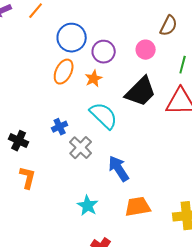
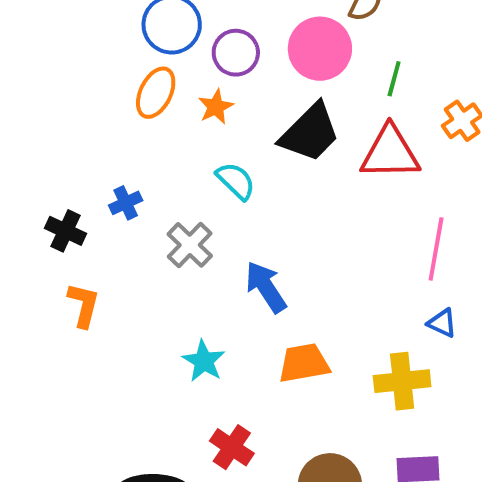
pink circle: (146, 50) -> (320, 49), size x1.6
cyan semicircle: (104, 116) -> (236, 181), size x0.7
blue cross: (60, 127) -> (126, 203), moved

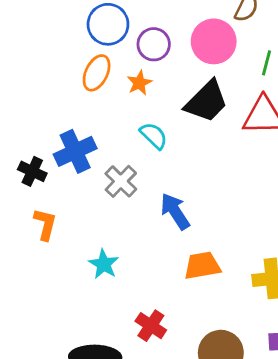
blue cross: (126, 203) -> (75, 151), size x1.8
cyan star: (204, 361) -> (104, 264), moved

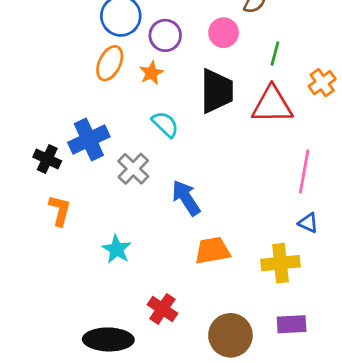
pink circle: (214, 41) -> (224, 33), size x0.7
black trapezoid: (207, 101) -> (217, 91), turned -45

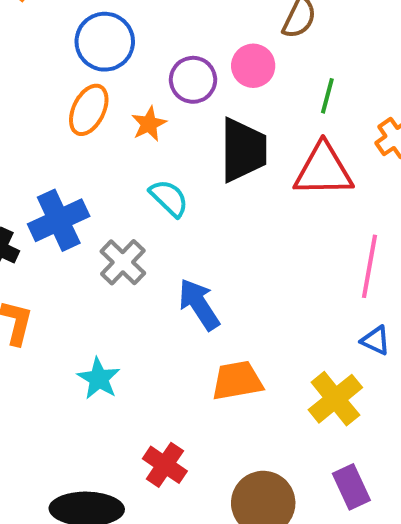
purple circle: (165, 35) -> (193, 80), moved
yellow cross: (280, 263) -> (335, 399), turned -33
purple rectangle: (292, 324) -> (351, 487), turned 68

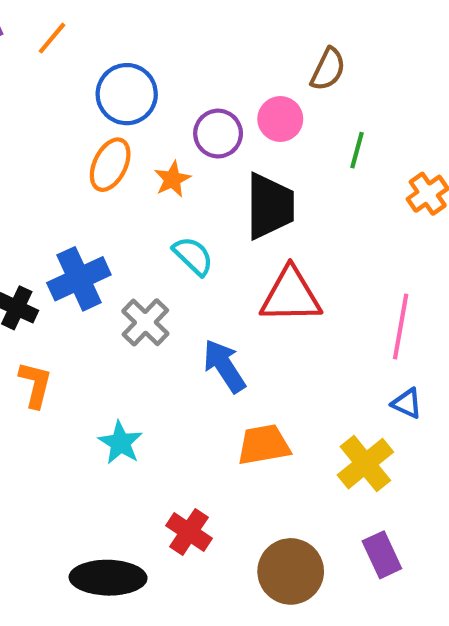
red triangle: (323, 170) -> (291, 295), moved

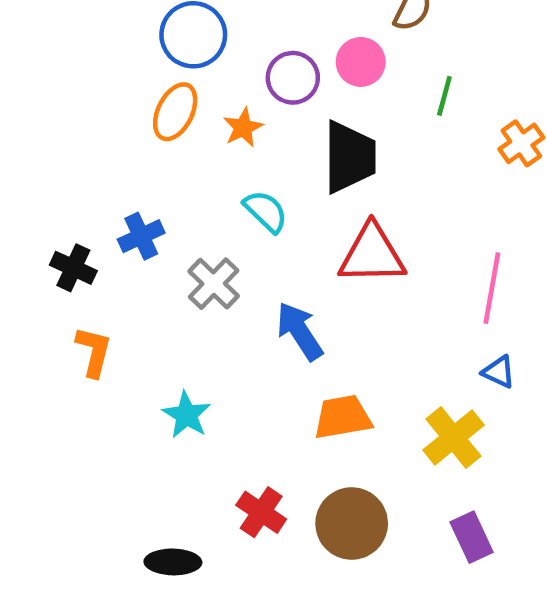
blue cross: (79, 279) -> (141, 236), size x0.7
brown circle: (291, 571) -> (352, 524), moved
black ellipse: (108, 578) -> (173, 562), size x0.7

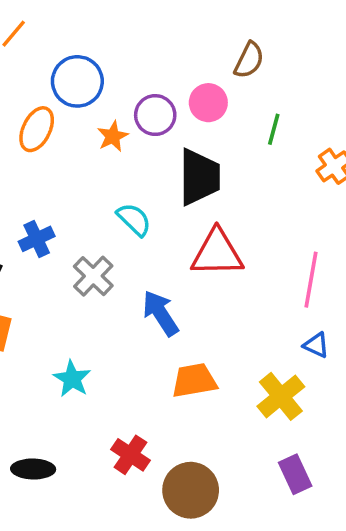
orange ellipse: (175, 112) -> (37, 129), moved
orange star: (243, 128) -> (113, 136), moved
brown circle: (352, 524) -> (191, 490), moved
black ellipse: (173, 562) -> (33, 469), moved

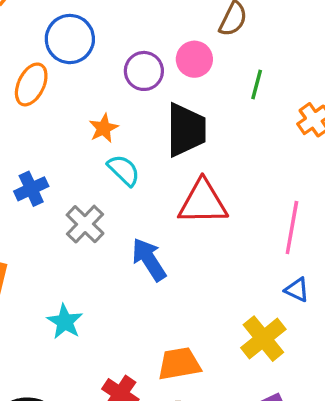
orange star: (113, 136) -> (104, 128), moved
orange trapezoid: (194, 381) -> (179, 364), moved

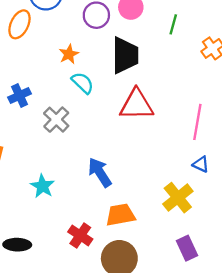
blue arrow: (149, 259) -> (100, 172), moved

